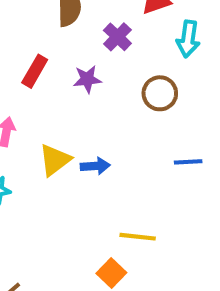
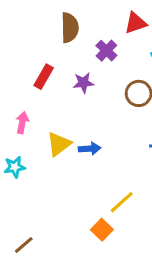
yellow line: (138, 237) -> (122, 202), turned -48

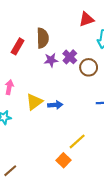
brown semicircle: (70, 28) -> (43, 38), moved
purple cross: (106, 51) -> (70, 57), moved
red rectangle: (44, 77) -> (18, 46), moved

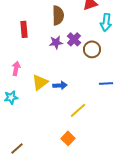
brown semicircle: (43, 38) -> (58, 15), moved
red rectangle: (18, 46) -> (24, 29), turned -35
yellow line: (77, 141) -> (78, 110), moved

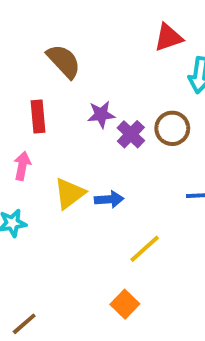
brown semicircle: (58, 15) -> (64, 61), moved, turned -42
red rectangle: (24, 29) -> (38, 116), moved
purple cross: (74, 39) -> (131, 134), moved

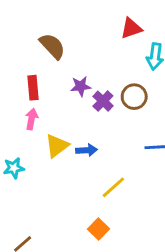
pink arrow: (22, 166) -> (32, 119), moved

